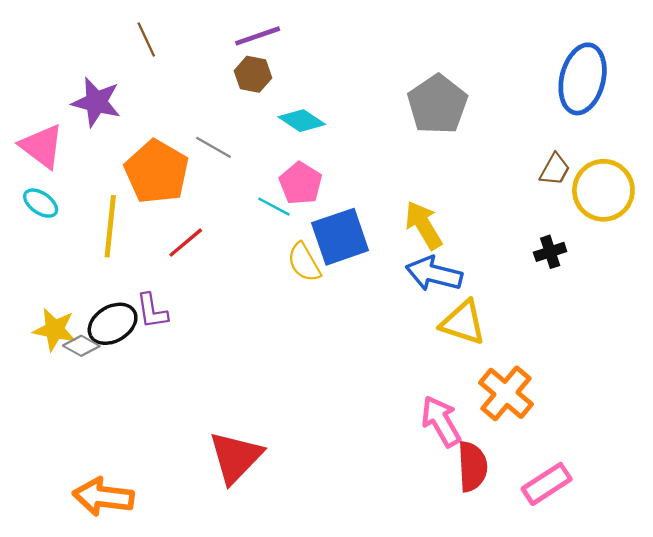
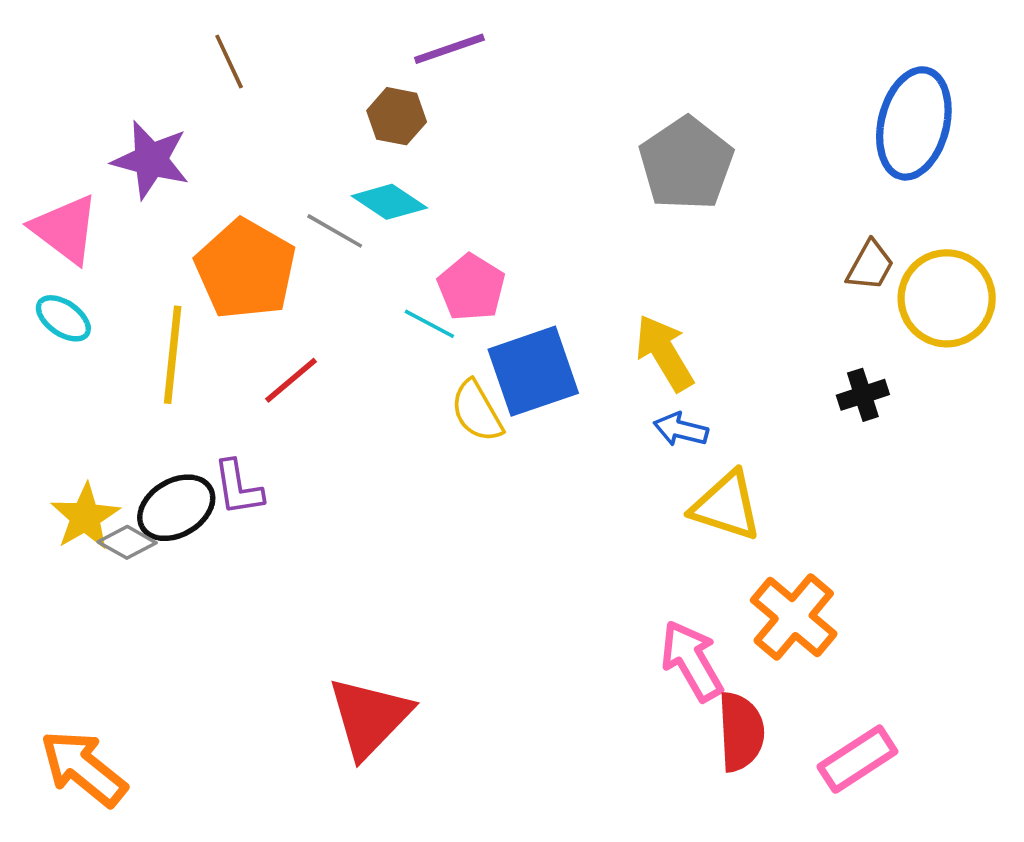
purple line: (258, 36) -> (449, 49), moved
cyan diamond: (302, 121) -> (389, 202), moved
blue arrow: (434, 274) -> (681, 429), size x0.6
yellow star: (55, 330) -> (85, 517), turned 30
orange arrow: (103, 497) -> (83, 768), moved, turned 32

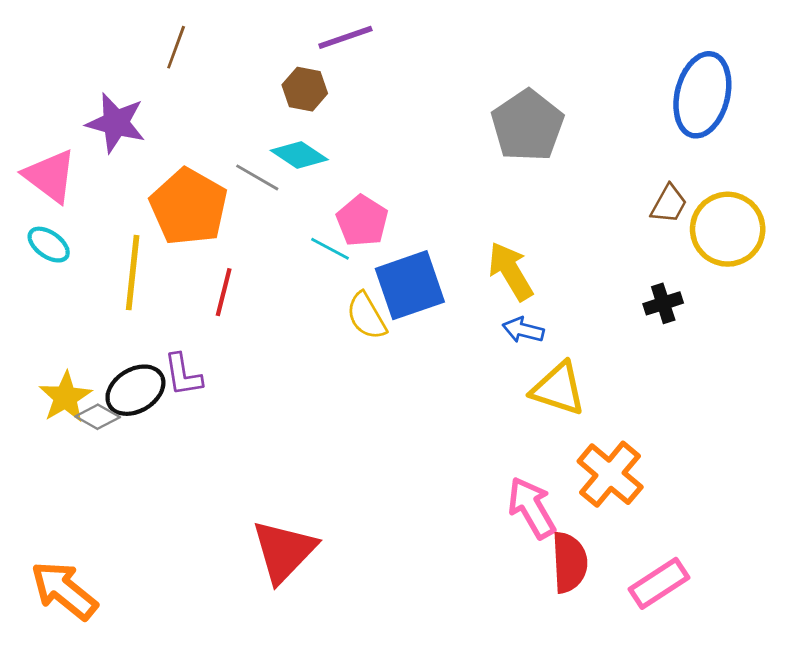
brown line: (229, 62) -> (176, 47), turned 45
red line: (291, 380) -> (224, 292), turned -36

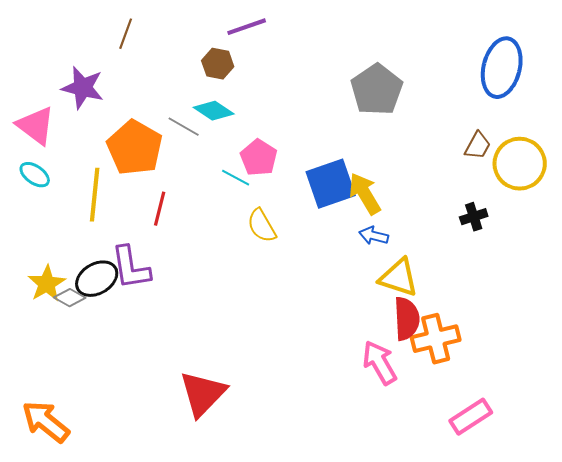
blue square: (410, 285) -> (331, 184), moved
purple L-shape: (183, 375) -> (131, 268), size x1.4
orange cross: (610, 474) -> (436, 339), turned 36
red semicircle: (569, 562) -> (407, 319), moved

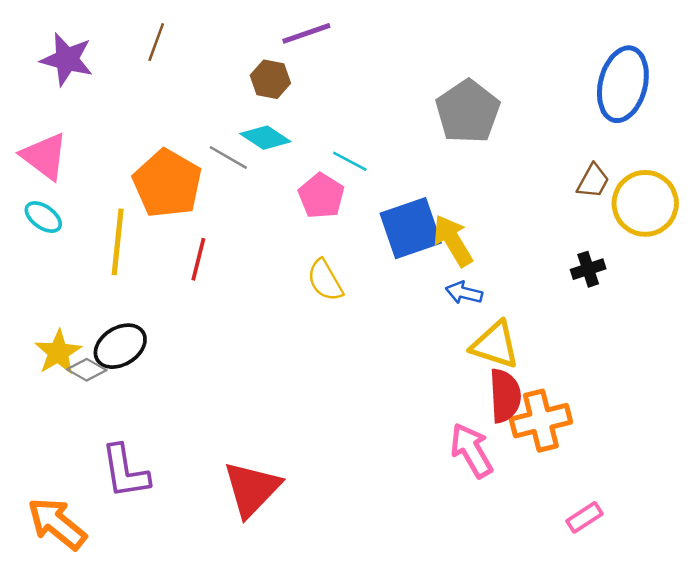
purple star: (83, 88) -> (67, 59), moved
cyan line: (236, 178) -> (350, 161), moved
purple L-shape: (131, 268) -> (125, 471), moved
pink rectangle: (471, 417) -> (584, 517), size x0.7

